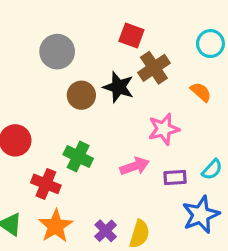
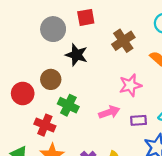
red square: (131, 35) -> (86, 17), moved, turned -30
black star: (118, 87) -> (76, 55), moved
brown circle: (81, 95) -> (51, 79), moved

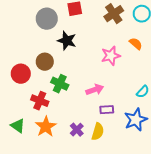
brown cross: (123, 41) -> (114, 14), moved
pink star: (130, 85) -> (111, 56), moved
purple rectangle: (139, 120) -> (107, 110), moved

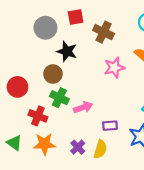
brown cross: (114, 14) -> (104, 32), moved, turned -30
brown circle: (45, 62) -> (53, 74), moved
pink arrow: (95, 90) -> (83, 107), moved
orange star: (46, 127) -> (44, 144), turned 30

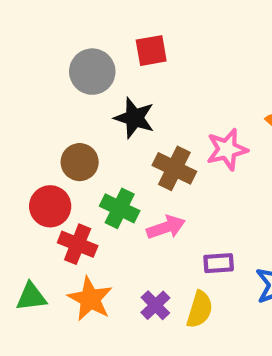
brown cross: (104, 32) -> (174, 168), moved
brown circle: (53, 74) -> (80, 162), moved
red circle: (17, 87) -> (50, 206), moved
green triangle: (14, 143) -> (31, 297), turned -42
orange star: (44, 144) -> (90, 299), turned 30

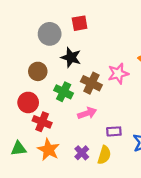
brown circle: (80, 162) -> (38, 71), moved
green cross: (120, 208) -> (64, 92), moved

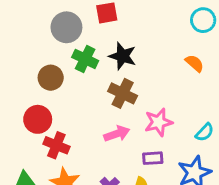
black star: (71, 57) -> (123, 56), moved
pink star: (118, 74) -> (159, 122), moved
green cross: (64, 92) -> (85, 59), moved

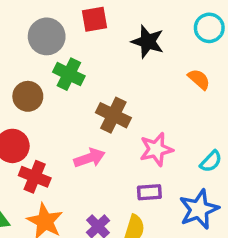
black star: (123, 56) -> (148, 42), moved
pink arrow: (117, 134) -> (89, 158), moved

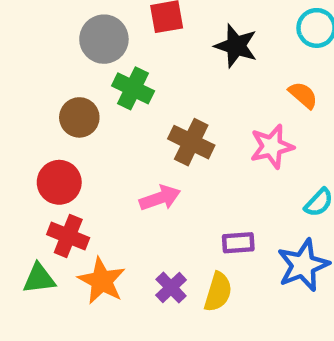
pink star: (156, 149) -> (272, 147), moved
red cross: (35, 177) -> (68, 236), moved

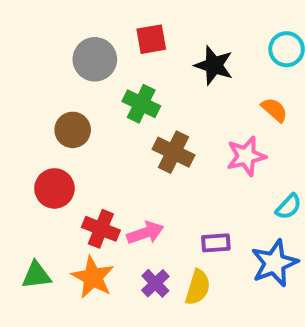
green cross: (133, 88) -> (141, 104), moved
pink arrow: (160, 198) -> (145, 233), moved
red cross: (68, 236) -> (101, 229), moved

